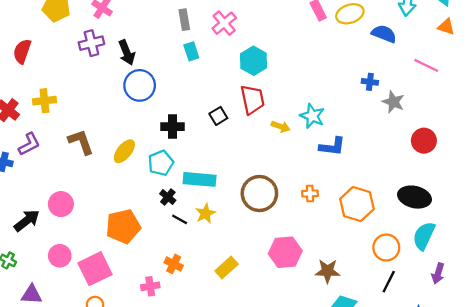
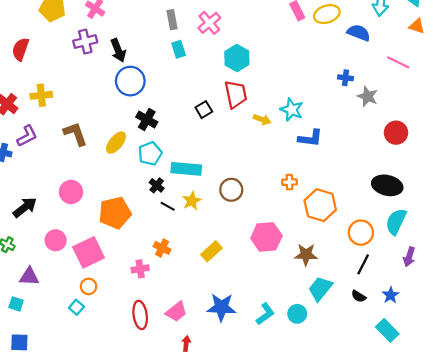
black cross: (173, 127) -> (147, 119), moved, turned 30
brown circle: (259, 193) -> (231, 190), moved, size x0.7
pink circle: (61, 204) -> (71, 192), moved
orange hexagon: (357, 204) -> (320, 205), moved

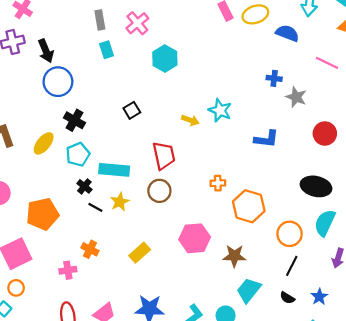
red trapezoid: (236, 94) -> (164, 156), moved
blue L-shape: (310, 138) -> (266, 139), moved

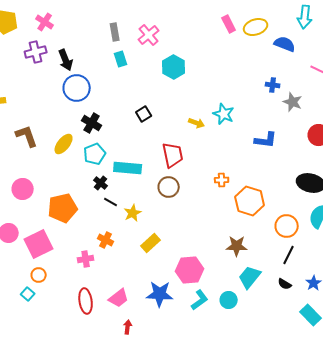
yellow star: (120, 202) -> (133, 213), moved
pink hexagon: (195, 238) -> (190, 270), moved

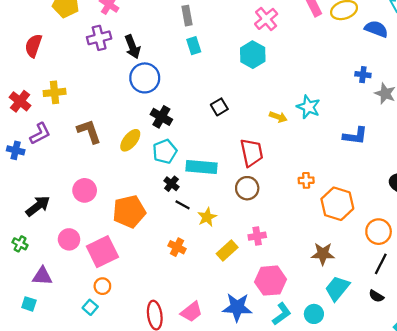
pink cross: (149, 35) -> (266, 19), moved
pink cross: (86, 259) -> (257, 236), moved

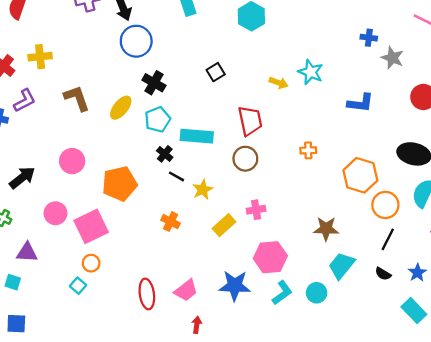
orange hexagon: (337, 204) -> (360, 175), moved

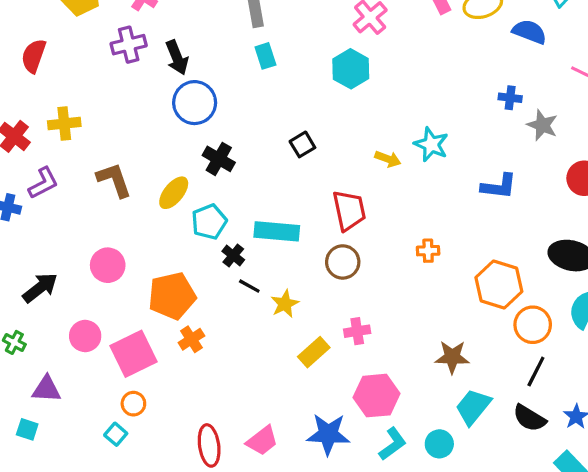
cyan pentagon: (158, 120) -> (209, 222), moved
orange cross: (171, 222) -> (191, 339), moved, turned 30
black semicircle: (383, 274) -> (529, 418), size x1.5

